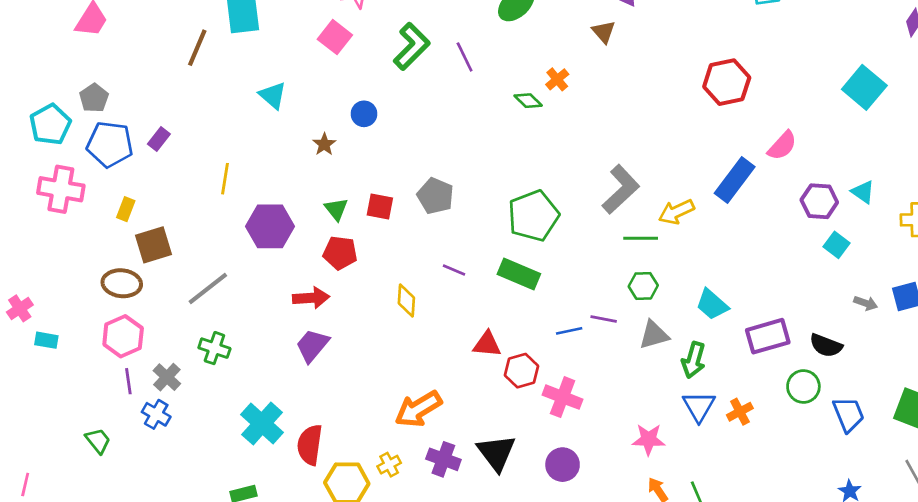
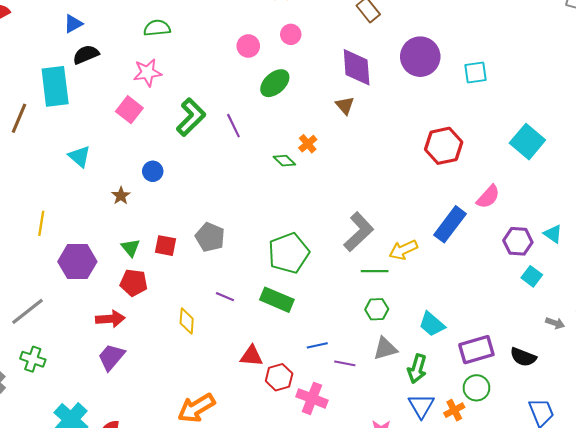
cyan square: (864, 87) -> (527, 142), moved
purple line: (604, 319) -> (345, 363), moved
green circle: (803, 386) -> (476, 388), moved

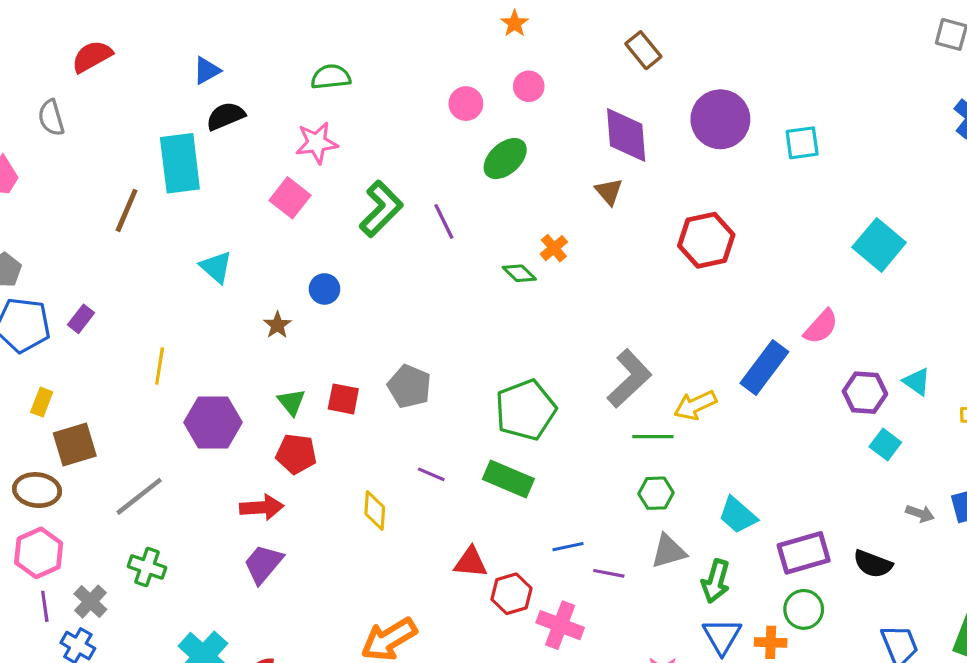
red hexagon: (444, 146) -> (706, 240), moved
orange cross: (454, 410) -> (771, 642), turned 30

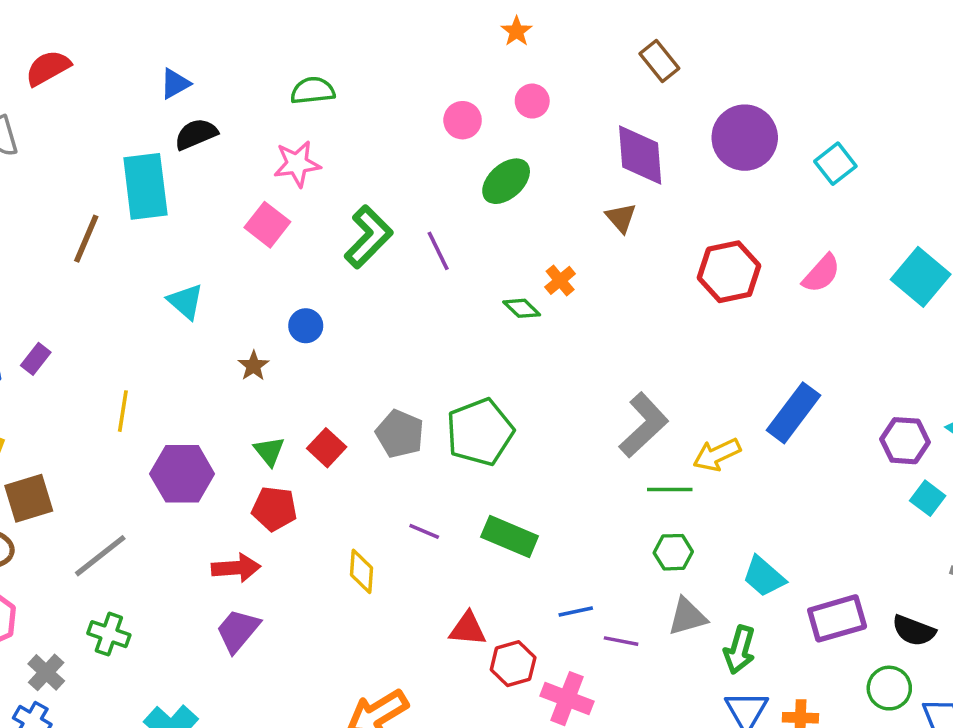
cyan square: (802, 143) -> (835, 164), turned -30
pink semicircle: (821, 327) -> (821, 273), moved
red square: (343, 399) -> (327, 448), turned 32
green pentagon: (526, 410) -> (480, 432), moved
green circle: (804, 609) -> (889, 688), moved

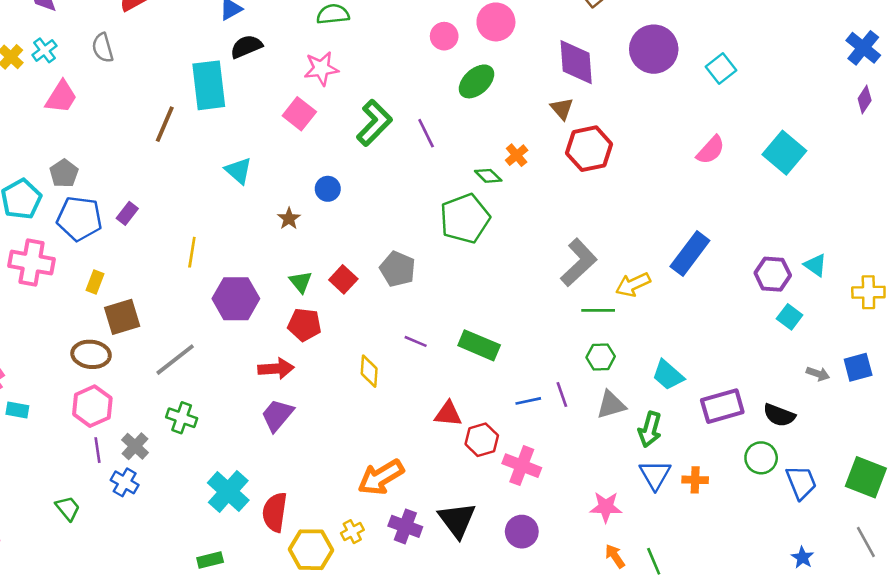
pink circle: (532, 101) -> (496, 22), size x1.5
red hexagon: (729, 272) -> (589, 149), moved
green pentagon: (480, 432) -> (465, 219), moved
purple line: (621, 641) -> (562, 394), moved, turned 60

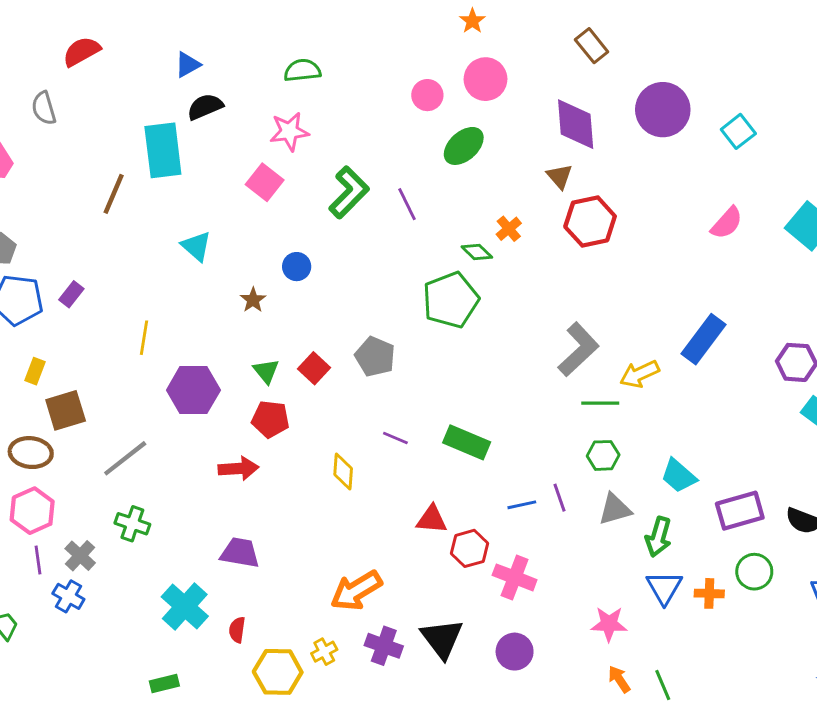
purple trapezoid: (277, 415) -> (240, 553), moved, turned 60
green circle: (761, 458) -> (754, 572), moved
red semicircle: (275, 512) -> (237, 630), size x0.6

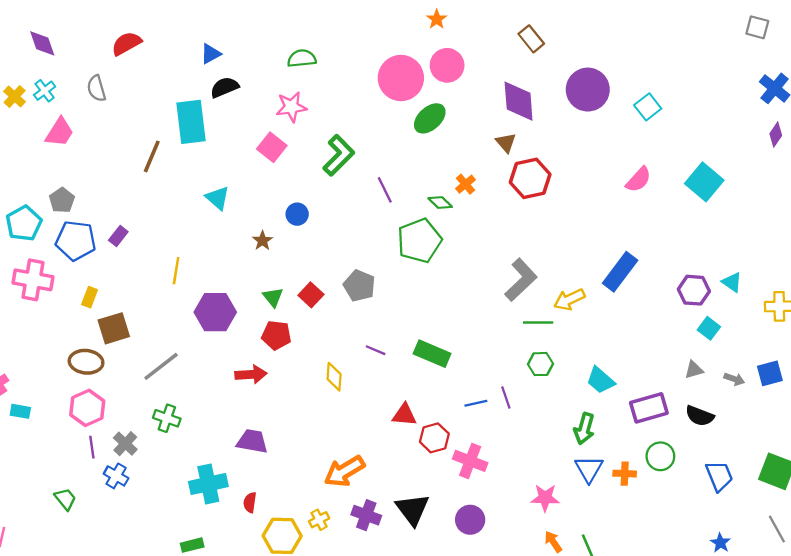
pink circle: (427, 95) -> (401, 78), size x1.8
purple line: (407, 204) -> (385, 190), moved
gray triangle: (615, 509) -> (694, 370), moved, size x0.7
cyan cross: (185, 607) -> (208, 484), turned 36

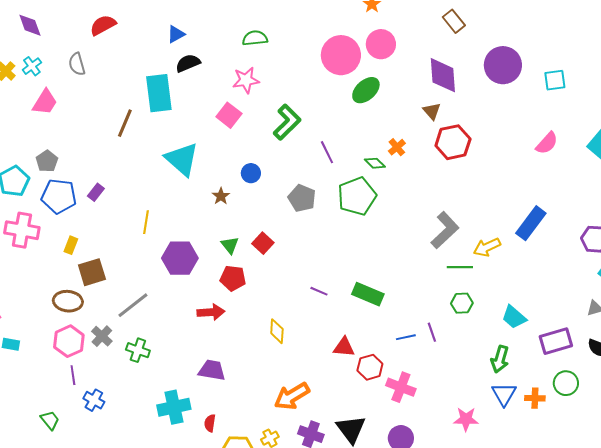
cyan square: (648, 107) -> (555, 80), turned 30
cyan triangle: (218, 198) -> (182, 159), size x1.6
gray pentagon: (359, 286) -> (302, 198), moved
yellow diamond: (334, 377) -> (277, 331), moved
gray cross: (125, 444) -> (102, 336), moved

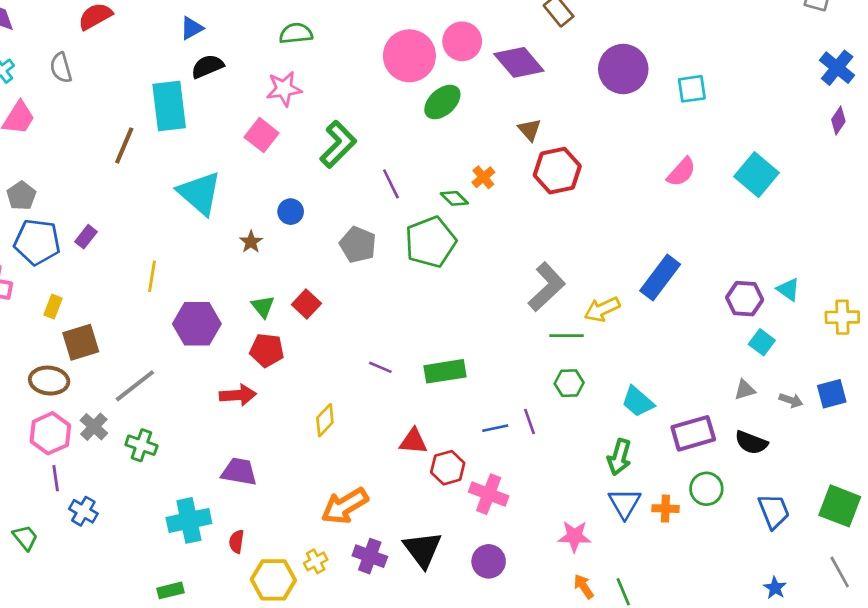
purple diamond: (443, 75) -> (519, 62), moved, turned -36
green rectangle: (368, 294) -> (445, 371), turned -32
yellow diamond: (277, 331) -> (325, 420), turned 40

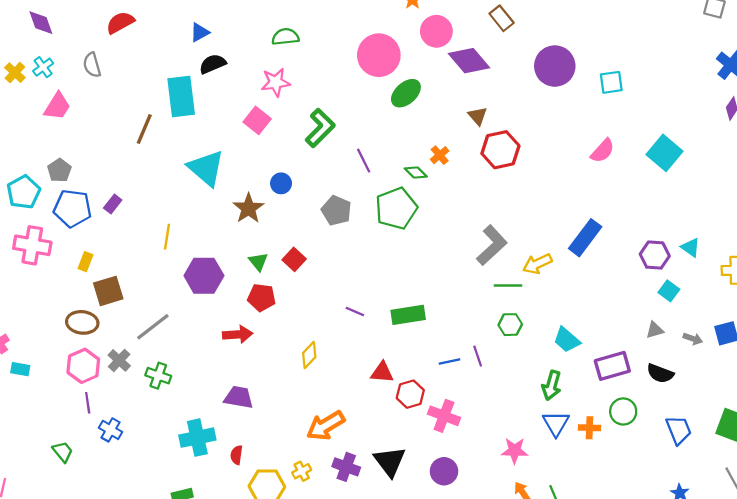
pink circle: (462, 41) -> (436, 31), moved
brown star: (251, 242) -> (248, 208), size x1.6

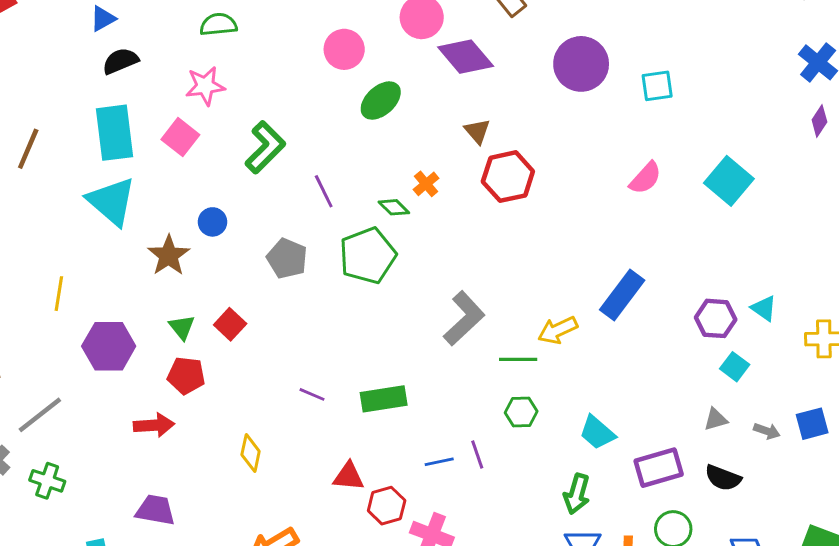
pink circle: (379, 55) -> (344, 49), size x0.7
cyan rectangle: (181, 96) -> (115, 133), moved
gray L-shape: (492, 245) -> (464, 318), moved
yellow diamond: (309, 355) -> (251, 453), turned -32

